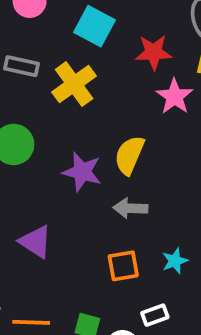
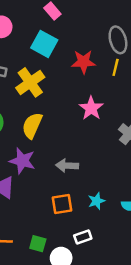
pink star: (175, 97) -> (91, 108), moved
yellow semicircle: (129, 155) -> (32, 126), moved
purple star: (82, 172) -> (22, 161), moved

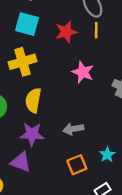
yellow cross: (30, 82) -> (22, 62), turned 32

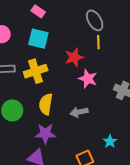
red star: (66, 32) -> (74, 57), moved
gray arrow: (73, 129) -> (79, 112), moved
cyan star: (107, 155) -> (110, 141), moved

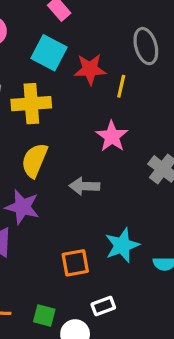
yellow line: (98, 42) -> (121, 86), moved
red star: (74, 57) -> (90, 69), moved
cyan star: (110, 141) -> (122, 245), size x1.5

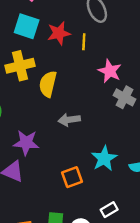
pink star: (112, 136) -> (110, 71), moved
yellow semicircle: (34, 160) -> (48, 84), moved
white rectangle: (103, 306) -> (109, 210), moved

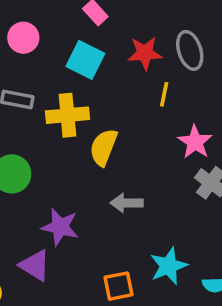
red star: (59, 33) -> (145, 53), moved

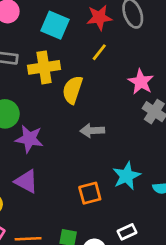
yellow line: (164, 94) -> (99, 52), moved, turned 30
purple star: (60, 227) -> (29, 139), moved

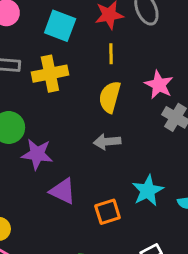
yellow line: (99, 52) -> (111, 54), turned -36
yellow semicircle: (72, 90) -> (110, 97), moved
purple triangle: (26, 181) -> (63, 191), moved

